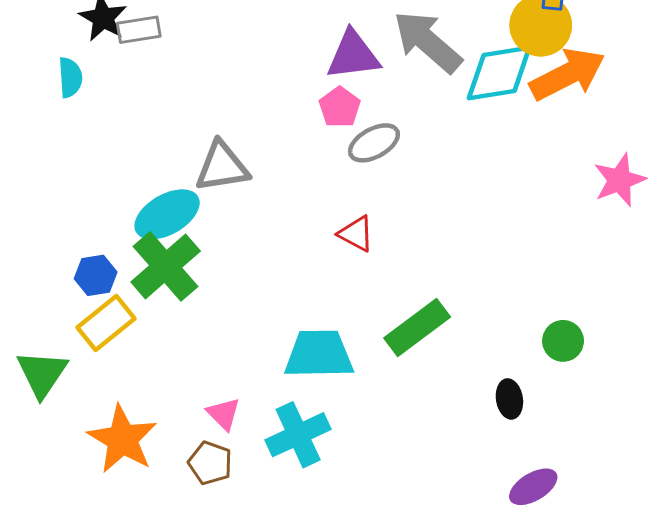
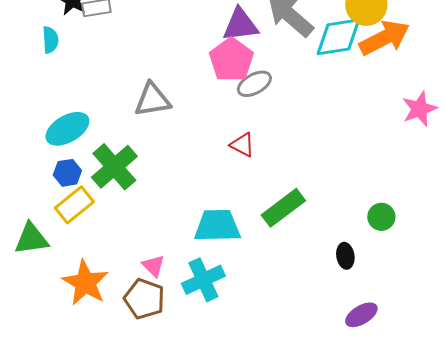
pink pentagon: (340, 107) -> (231, 60), size x1.6
cyan ellipse: (167, 214) -> (67, 129), moved
green triangle: (42, 374) -> (31, 239), turned 48
brown pentagon: (210, 463) -> (144, 299), size x1.4

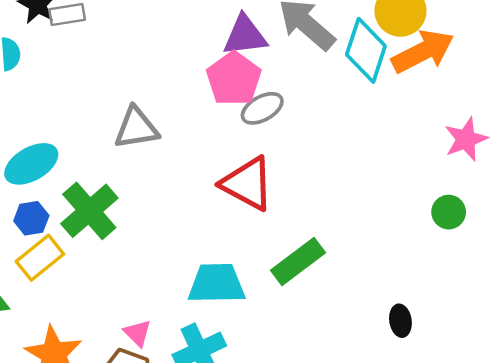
cyan diamond: (338, 37) -> (366, 50), turned -63
red triangle: (242, 145) -> (247, 184), size x1.8
green circle: (381, 217) -> (449, 212), moved
black ellipse: (345, 256) -> (400, 321), moved

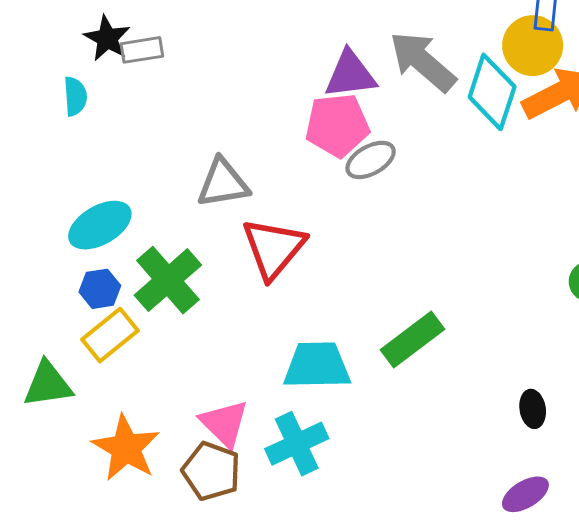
pink pentagon: (234, 79) -> (337, 125), turned 30
red triangle: (247, 184) -> (274, 248), moved, turned 42
pink triangle: (137, 333) -> (224, 423), size x1.5

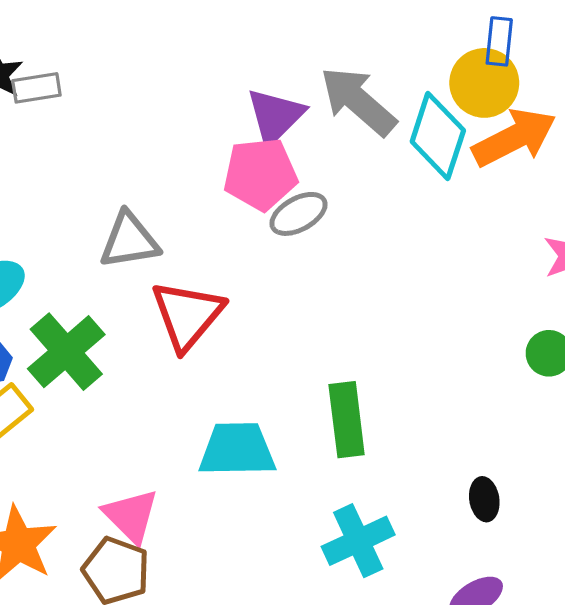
purple triangle: (350, 75) -> (275, 116), turned -38
green rectangle: (413, 339) -> (347, 420), turned -60
cyan cross: (297, 444) -> (358, 541), moved

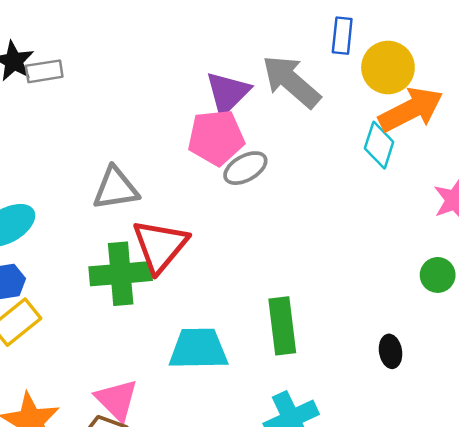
blue rectangle: (499, 41) -> (342, 36), moved
cyan diamond: (438, 136) -> (379, 145), moved, size x0.7
green cross: (66, 352) -> (121, 274), moved, turned 36
black ellipse: (484, 499) -> (391, 351), moved

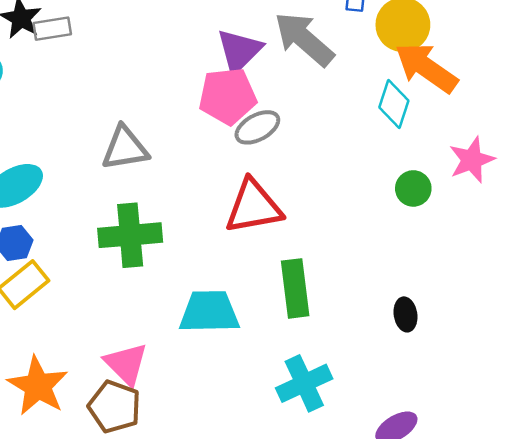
orange arrow: (411, 109) -> (426, 68), turned -118
red triangle: (160, 246) -> (254, 207), moved, turned 40
green circle: (438, 275) -> (413, 188), moved

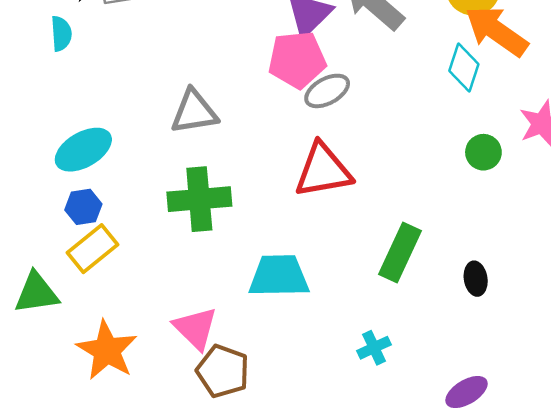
green rectangle: (295, 288) -> (400, 253), moved, turned 32
cyan cross: (304, 383) -> (374, 348), size x0.6
brown pentagon: (114, 407) -> (223, 371), moved

